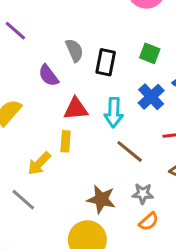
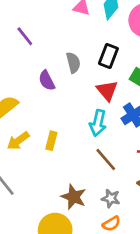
black rectangle: (106, 62) -> (108, 56), moved
red triangle: (76, 109) -> (107, 90), moved, turned 45
yellow arrow: (39, 163) -> (18, 141), moved

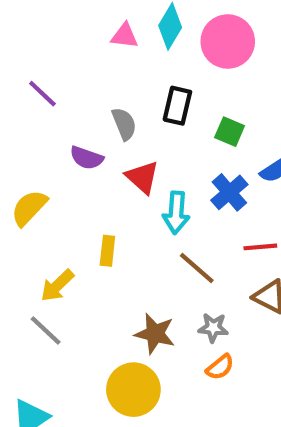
purple semicircle: (47, 80) -> (87, 158), turned -36
red triangle: (107, 90) -> (142, 177), moved
yellow arrow: (18, 141) -> (57, 286), moved

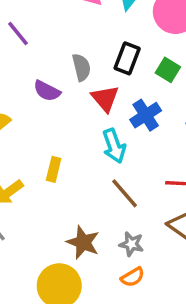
green square: (230, 132) -> (168, 70), moved
red triangle: (142, 177) -> (105, 98), moved
blue cross: (229, 192) -> (146, 115), moved
cyan arrow: (176, 213) -> (114, 146), turned -32

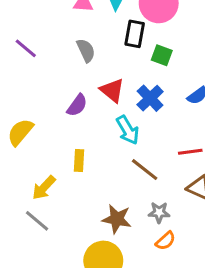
black rectangle: (127, 58) -> (135, 34), moved
gray semicircle: (81, 67) -> (86, 50), moved
purple semicircle: (47, 91) -> (77, 105), moved, turned -70

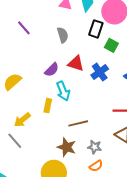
red triangle: (112, 90) -> (76, 63), turned -30
cyan arrow: (128, 130) -> (63, 91), moved
brown line: (145, 170) -> (78, 123), moved, turned -60

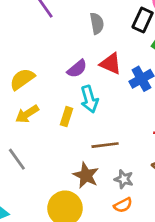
yellow arrow: (22, 120) -> (27, 114), moved

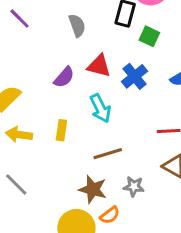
cyan arrow: (89, 99) -> (100, 108), moved
yellow arrow: (27, 114) -> (19, 135), turned 50
orange semicircle: (123, 205) -> (110, 215), moved

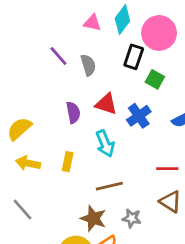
purple line: (20, 19) -> (58, 56), moved
purple semicircle: (64, 77) -> (73, 113), turned -55

